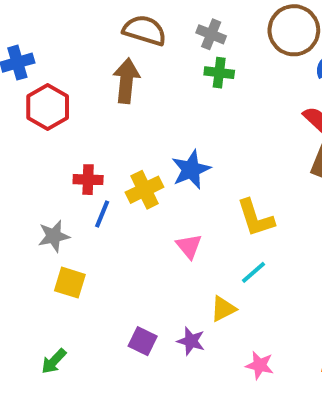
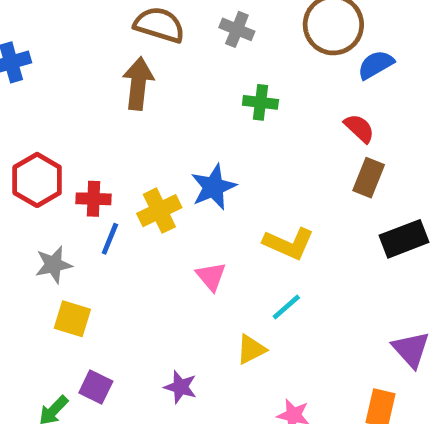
green cross: (219, 73) -> (260, 102), moved
red hexagon: (48, 107) -> (37, 180), moved
yellow L-shape: (256, 218) -> (289, 243), turned -48
purple square: (143, 341) -> (96, 387), moved
purple star: (191, 341) -> (181, 387), moved

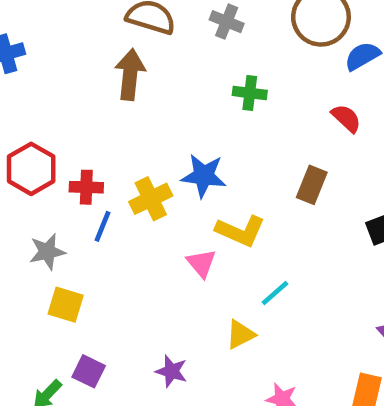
brown rectangle: (369, 178) -> (312, 185), moved
blue star: (213, 187) -> (204, 176), turned 30
yellow L-shape: (289, 243) -> (240, 231), moved

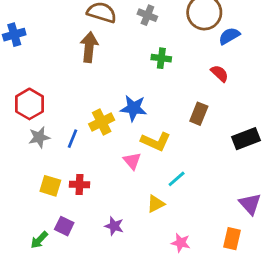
red cross: (86, 187) -> (79, 184), moved
gray star: (47, 252) -> (39, 137), moved

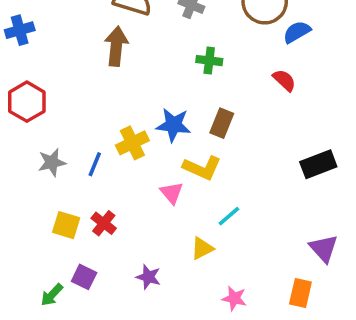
red hexagon: (29, 104) -> (27, 102), moved
brown rectangle: (199, 114) -> (222, 123), moved
red cross: (79, 184) -> (104, 223), turned 36

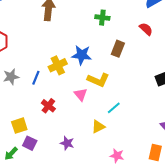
brown rectangle: (222, 123) -> (118, 49), moved
red cross: (104, 223) -> (48, 106), moved
yellow square: (66, 225) -> (19, 126), moved, turned -35

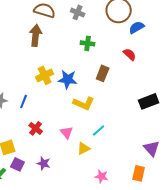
yellow cross: (58, 65) -> (45, 75), moved
pink triangle: (81, 94) -> (67, 132), moved
purple star: (67, 143) -> (44, 163), moved

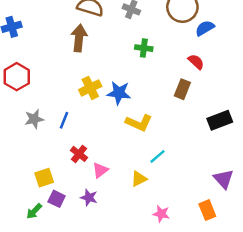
brown rectangle: (103, 73) -> (182, 89), moved
pink triangle: (67, 132) -> (100, 170), moved, turned 32
orange rectangle: (139, 173) -> (207, 210), turned -35

